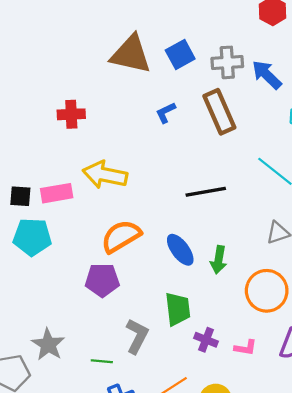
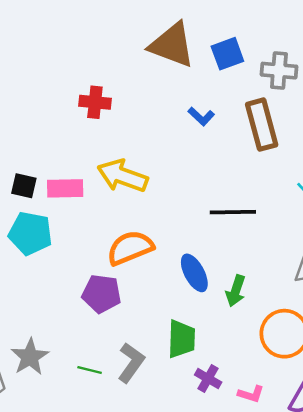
blue L-shape: (166, 113) -> (201, 116), turned -120
green line: (102, 361) -> (90, 370), moved

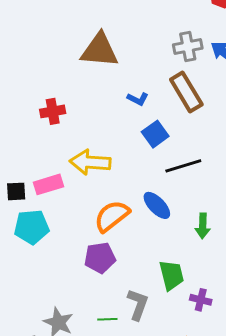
blue square: (227, 54) -> (155, 134), moved
blue ellipse: (194, 273) -> (157, 205), moved

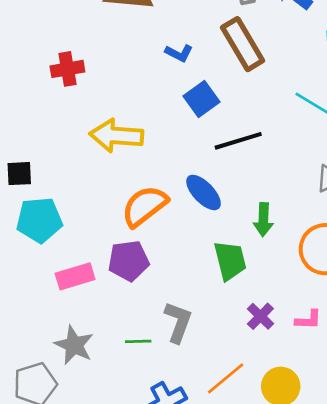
pink rectangle: (49, 184) -> (75, 276), moved
green trapezoid: (171, 275) -> (230, 261), moved
purple cross: (201, 300) -> (260, 316), turned 30

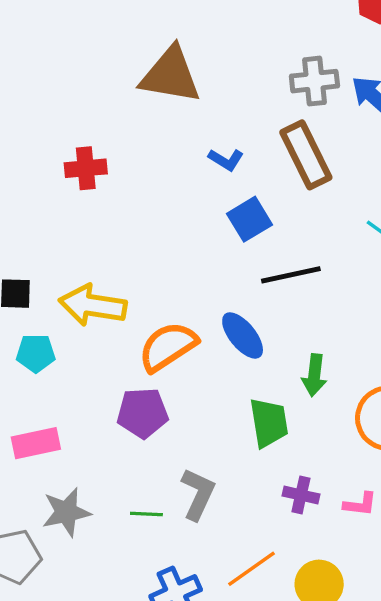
yellow arrow: (116, 136) -> (93, 305), moved
cyan pentagon: (39, 220) -> (36, 353), size x0.7
pink rectangle: (75, 276) -> (36, 443), moved
purple cross: (260, 316) -> (301, 495), turned -36
gray star: (74, 345) -> (66, 512), turned 30

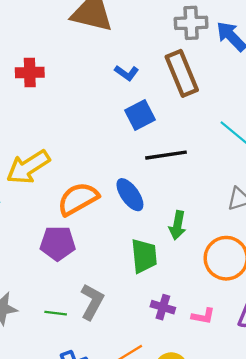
yellow arrow: (93, 305) -> (28, 167), turned -45

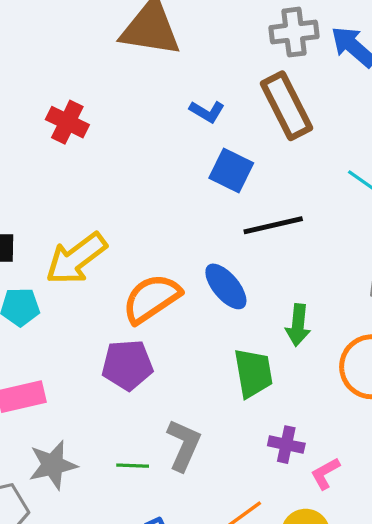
red cross: (30, 72) -> (67, 122), turned 32
blue square: (140, 115) -> (231, 171), turned -32
pink L-shape: (203, 316) -> (325, 473), moved, turned 145

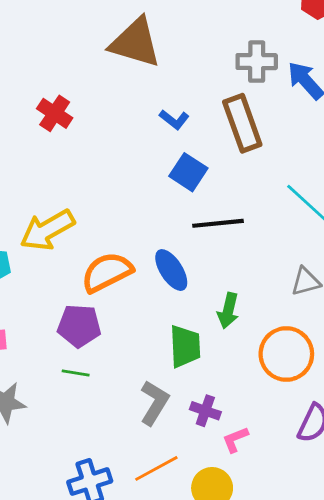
gray L-shape: (184, 445) -> (154, 403), moved
green line: (133, 466) -> (76, 373), moved

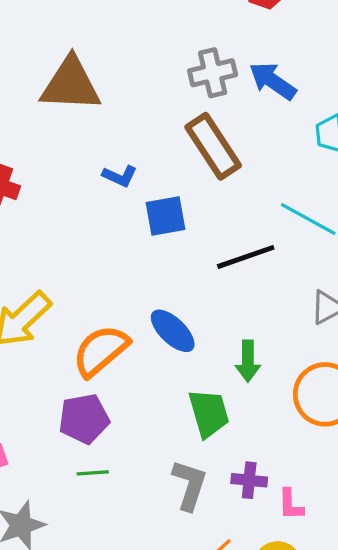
blue L-shape: (174, 120) -> (120, 176), moved
blue square: (188, 172) -> (166, 216), turned -30
black line: (218, 223) -> (246, 257), moved
pink L-shape: (235, 439) -> (291, 505), turned -56

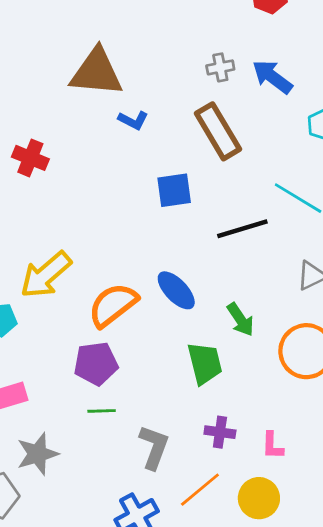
gray cross: (213, 73) -> (220, 67), size x0.7
blue L-shape: (120, 176) -> (133, 120), moved
green arrow: (248, 361) -> (240, 319), turned -36
purple cross: (249, 480) -> (220, 432), moved
gray L-shape: (189, 485) -> (154, 447), moved

